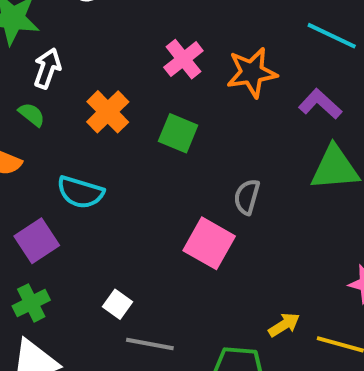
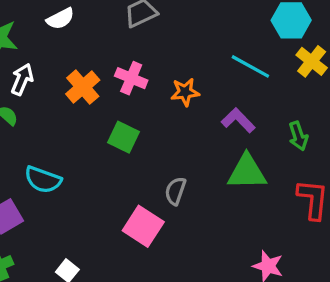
pink cross: (183, 59) -> (131, 78), turned -32
orange star: (252, 72) -> (185, 92), size x0.7
orange cross: (108, 112) -> (83, 87), moved

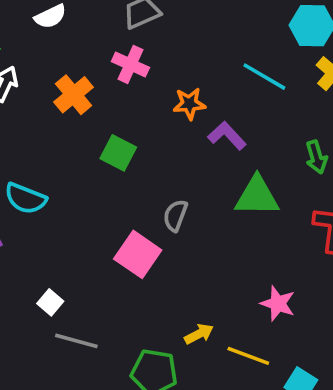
pink cross: (131, 78) -> (130, 64), moved
purple L-shape: (238, 120) -> (227, 136), moved

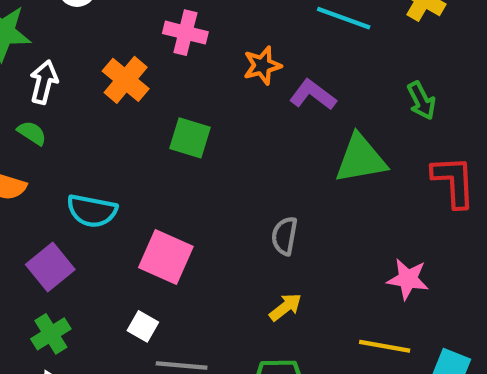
gray semicircle: (175, 215) -> (285, 236), moved
pink square: (138, 254) -> (166, 257), moved
yellow arrow: (199, 334) -> (286, 307), moved

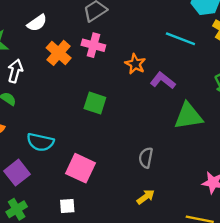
orange star: (262, 66) -> (135, 64), turned -30
orange cross: (126, 80) -> (59, 53), moved
white square: (143, 326) -> (67, 206), turned -35

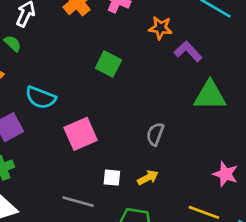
orange star: (135, 64) -> (160, 28), turned -30
pink square: (81, 168) -> (81, 134), turned 32
white square: (67, 206) -> (112, 178), moved

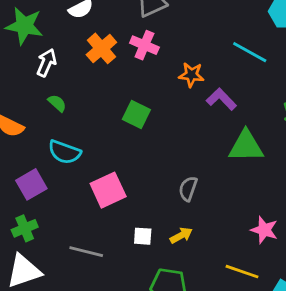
green semicircle: (13, 43) -> (57, 103), moved
gray line: (78, 202) -> (86, 252), moved

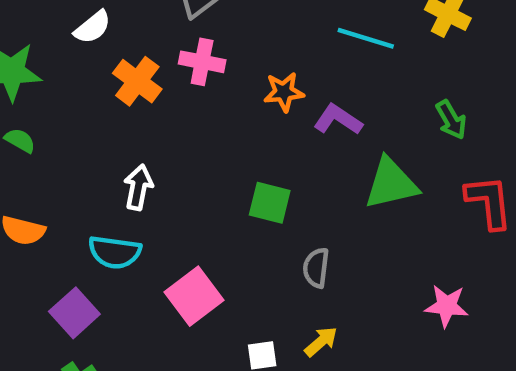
white arrow: (46, 63) -> (138, 187), moved
green semicircle: (57, 103) -> (20, 140), moved
green square: (136, 115) -> (270, 203), moved

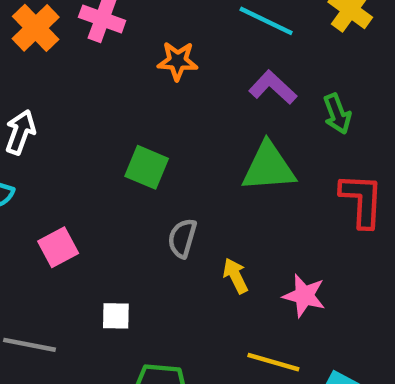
purple L-shape: (338, 120) -> (273, 87), moved
pink square: (194, 296) -> (58, 247), size x0.7
yellow arrow: (321, 342) -> (235, 276), moved, turned -84

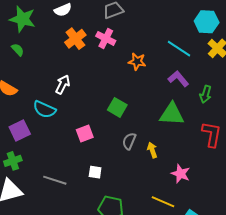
green arrow: (337, 114) -> (206, 94), turned 30
pink square: (58, 247) -> (85, 134), moved
yellow arrow: (235, 276) -> (152, 150), moved

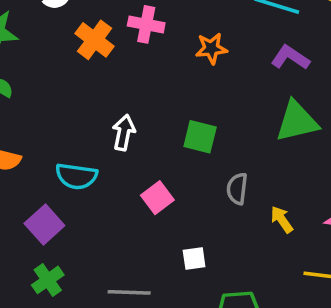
white arrow: (63, 84) -> (124, 133), moved
yellow arrow: (152, 150) -> (282, 219), moved

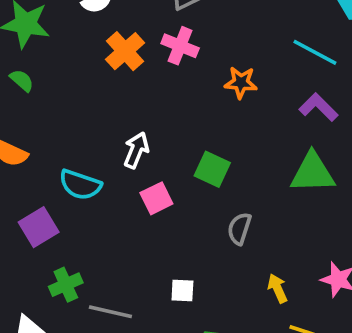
pink square: (157, 198) -> (156, 198), moved
yellow arrow: (282, 219) -> (277, 288), moved
green cross: (48, 280) -> (66, 285), moved

